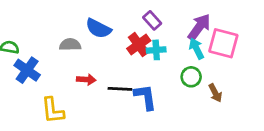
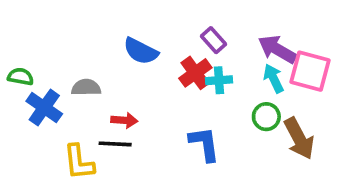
purple arrow: (199, 27) -> (277, 49), turned -96
gray semicircle: (70, 45) -> (86, 88), moved
black line: (120, 89) -> (115, 144), moved
brown arrow: (215, 93) -> (299, 138), size x1.6

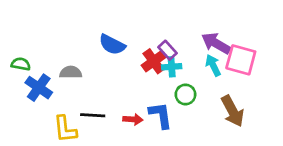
purple rectangle: (214, 40) -> (167, 50), moved
green circle: (266, 117) -> (185, 94), moved
red arrow: (124, 120) -> (133, 119), moved

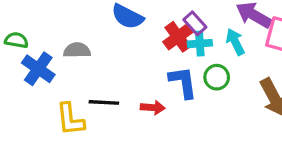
cyan arrow: (213, 65) -> (235, 42), moved
blue L-shape: (161, 115) -> (183, 82), moved

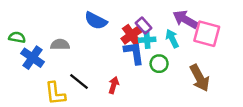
blue L-shape: (183, 82) -> (134, 53), moved
black line: (104, 102) -> (79, 82), turned 36
red arrow: (153, 108) -> (114, 85), turned -77

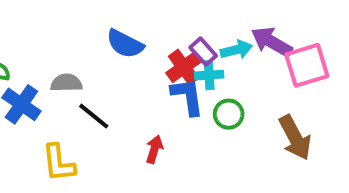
pink square: (207, 34) -> (307, 65), turned -32
cyan arrow: (172, 39) -> (236, 50), moved, turned 102
black line: (79, 82) -> (94, 116), moved

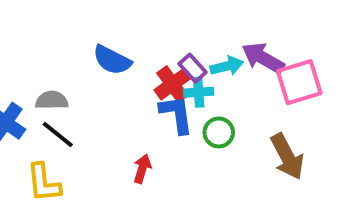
black line: (94, 116) -> (58, 134), moved

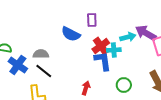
purple rectangle: (193, 68) -> (92, 20), moved, turned 40
green circle: (219, 132) -> (124, 85), moved

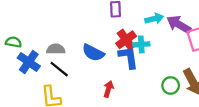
blue semicircle: (71, 34) -> (93, 53), moved
cyan arrow: (128, 37) -> (154, 19), moved
green circle: (124, 85) -> (171, 85), moved

